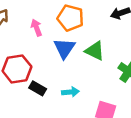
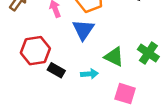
green triangle: (95, 51) -> (114, 57), moved

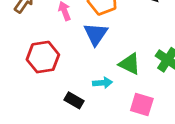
black rectangle: (56, 70) -> (74, 100), moved

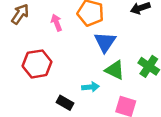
blue triangle: (96, 34) -> (105, 42), moved

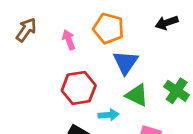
red hexagon: (37, 64) -> (79, 88), moved

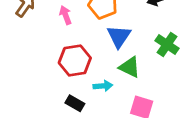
green cross: (177, 91) -> (167, 44), moved

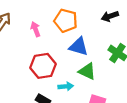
blue triangle: (119, 36) -> (79, 46), turned -48

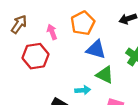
orange pentagon: (66, 21) -> (83, 23), turned 30
red hexagon: (43, 66) -> (35, 56), moved

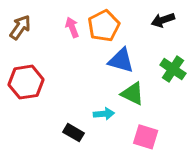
pink arrow: (52, 32) -> (72, 27), moved
red hexagon: (35, 56) -> (26, 82), moved

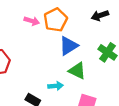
pink arrow: (72, 27) -> (32, 21), turned 128
blue triangle: (121, 60) -> (69, 46), turned -48

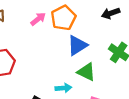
pink arrow: (32, 21) -> (38, 19), turned -56

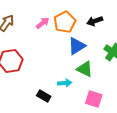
black arrow: (111, 13) -> (95, 21), moved

